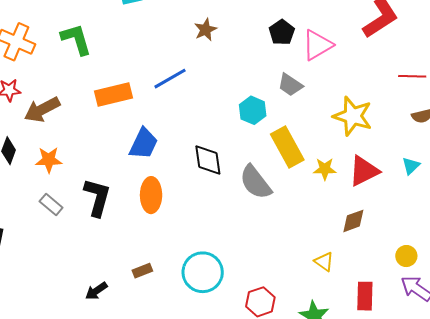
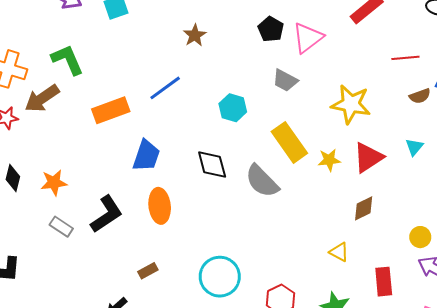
brown arrow: (42, 110) -> (42, 98), moved
cyan hexagon: (253, 110) -> (233, 108), moved
black L-shape: (97, 197) -> (107, 214), turned 48
brown rectangle: (142, 271) -> (148, 271), moved

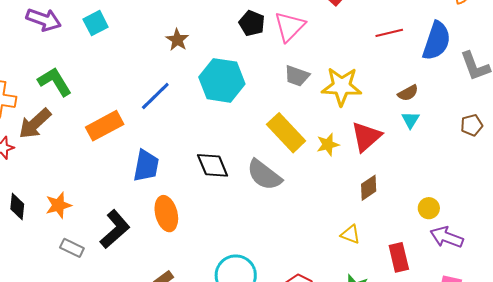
gray trapezoid: (285, 80) -> (297, 76), moved
brown semicircle: (420, 96) -> (408, 93), moved
cyan hexagon: (233, 108) -> (222, 80), moved, size x1.6

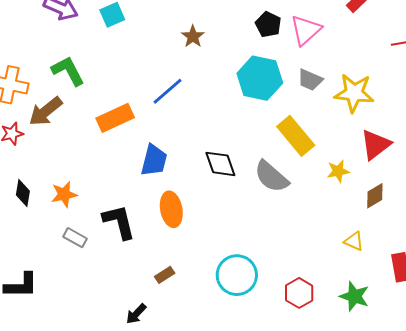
cyan hexagon: (222, 80) -> (260, 78), moved
yellow star: (328, 145) -> (338, 171), moved
black L-shape: (115, 229) -> (119, 222), turned -66

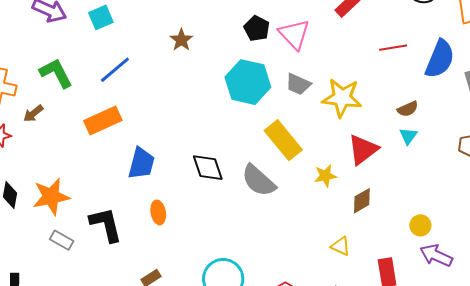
pink triangle: (306, 30) -> (294, 34), turned -32
blue line: (167, 91) -> (115, 70), moved
brown arrow: (46, 111) -> (33, 113), size x0.6
orange star: (64, 194) -> (51, 197), size x1.4
orange ellipse: (171, 209) -> (158, 212), size x0.7

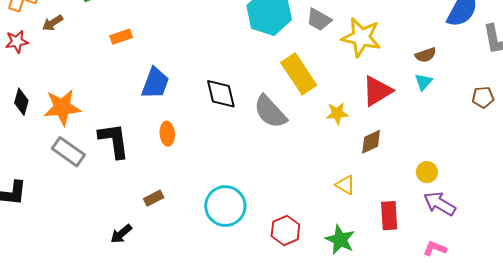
orange rectangle: (103, 121) -> (121, 37), size x0.6
gray rectangle: (62, 240) -> (68, 152), size x1.4

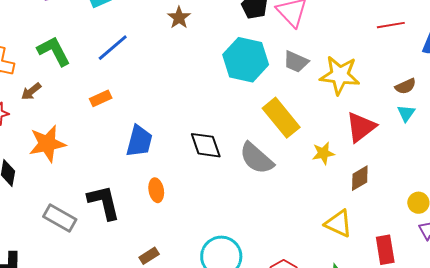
orange star: (62, 107) -> (47, 144), moved
yellow triangle: (345, 185) -> (339, 223), size x1.4

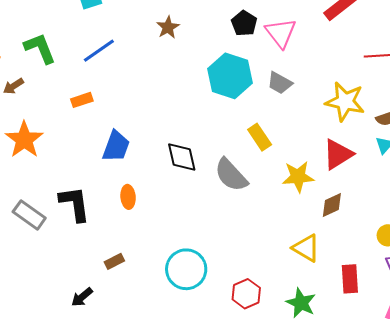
yellow star: (340, 75) -> (345, 102), moved
yellow rectangle: (281, 118) -> (260, 137), size x0.7
orange star: (47, 144) -> (24, 140), turned -30
yellow star: (323, 153) -> (298, 177), size x1.4

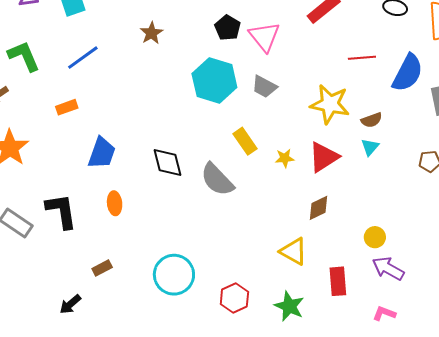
yellow star: (298, 177) -> (285, 158), moved, size x0.6

